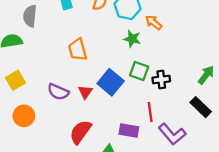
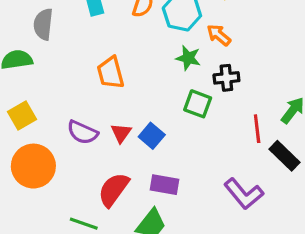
black cross: (161, 80) -> (226, 78), moved
blue square: (111, 82) -> (152, 136), moved, size x0.7
red line: (150, 112) -> (257, 129), moved
orange circle: (24, 116) -> (33, 166), size x1.4
purple rectangle: (129, 131) -> (165, 185), moved

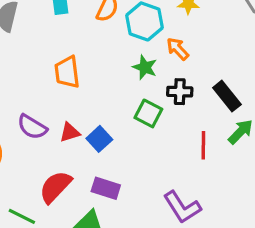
red triangle: (121, 133) -> (70, 132), turned 30
black rectangle: (285, 156) -> (227, 96), moved

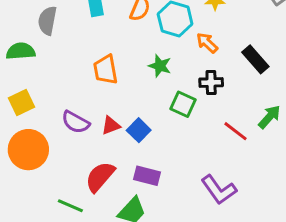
green star: (145, 67) -> (160, 66), moved
black rectangle: (227, 96) -> (255, 59), moved
red line: (203, 145) -> (236, 131), turned -50

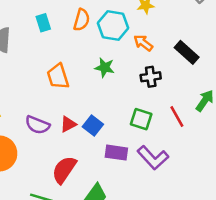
green square: (183, 104) -> (141, 119), moved
red line: (236, 131) -> (177, 116), turned 30
purple rectangle: (147, 176) -> (116, 153), moved
purple L-shape: (219, 190) -> (153, 158), moved

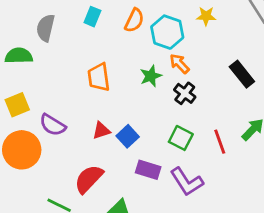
cyan rectangle: (43, 23) -> (92, 17), turned 30
orange arrow: (143, 43) -> (179, 64), moved
green star: (105, 68) -> (151, 76), turned 30
black cross: (151, 77) -> (185, 93), moved, turned 36
purple semicircle: (37, 125) -> (53, 125), moved

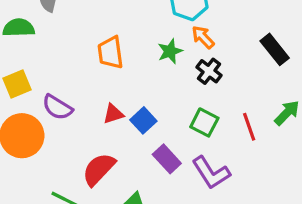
purple rectangle: (148, 170) -> (167, 159), turned 30

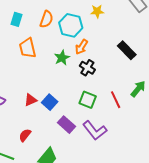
orange arrow: (203, 37) -> (82, 47), turned -98
orange trapezoid: (110, 53) -> (28, 48), moved
red semicircle: (99, 169) -> (25, 135), size x0.6

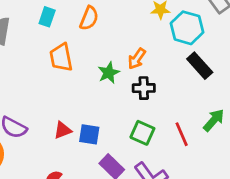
cyan hexagon: (71, 25) -> (187, 28), moved
black cross: (87, 68) -> (144, 88), turned -35
blue square: (50, 102) -> (89, 134), turned -35

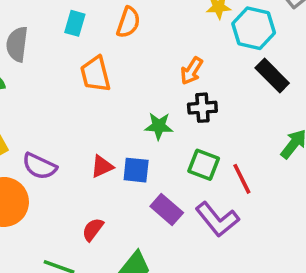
green star: (109, 73) -> (159, 126), moved, turned 30
red line: (182, 134) -> (242, 179), moved

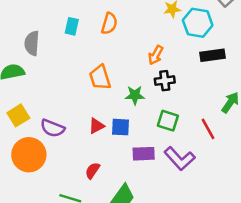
orange trapezoid: (95, 74) -> (100, 78), moved
black rectangle: (272, 75) -> (213, 55), turned -50
red line: (242, 179) -> (208, 129), moved
purple rectangle: (167, 210) -> (144, 154), turned -40

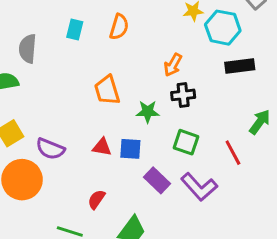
red triangle: (96, 126) -> (102, 147), turned 36
purple rectangle: (144, 154) -> (157, 180), turned 45

